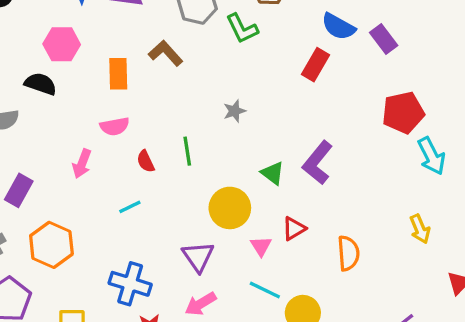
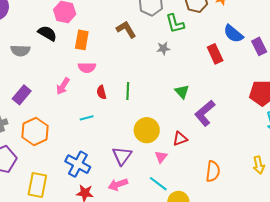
red rectangle: (316, 65) -> (215, 54), turned -66
orange rectangle: (118, 74) -> (82, 40), moved
gray star: (234, 111) -> (163, 48), moved
green triangle: (273, 173) -> (182, 92), moved
red triangle: (294, 229) -> (180, 139), moved

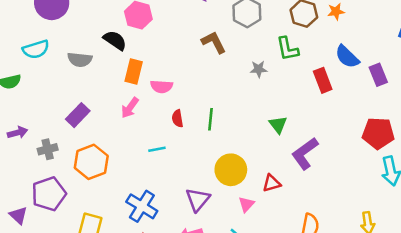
green L-shape: (175, 24) -> (288, 49), moved
orange rectangle: (82, 40) -> (134, 71), moved

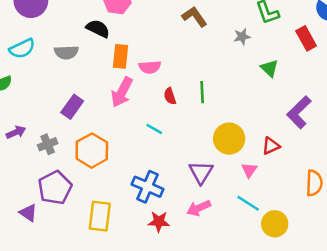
pink arrow: (130, 108) -> (122, 92), size x1.4
green triangle: (278, 125) -> (269, 68), moved
cyan line: (157, 149) -> (154, 129), turned 49

